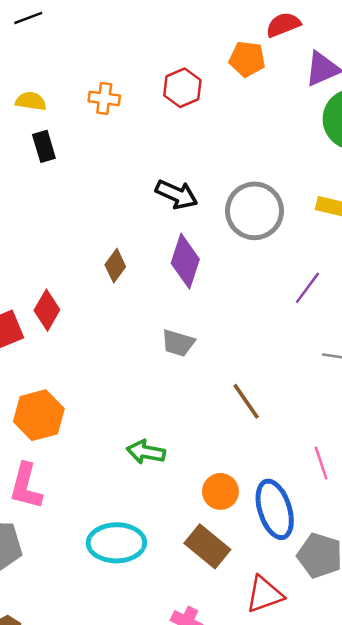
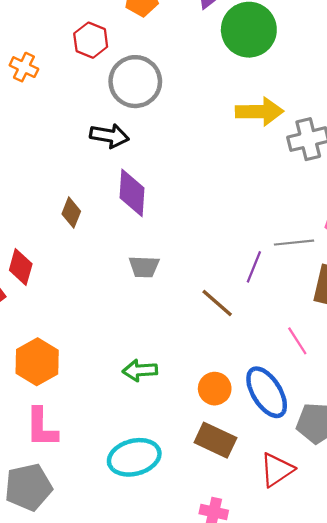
orange cross: (104, 98) -> (24, 67), turned 32
gray circle: (254, 211) -> (135, 82), moved
purple line: (307, 288) -> (254, 267), moved

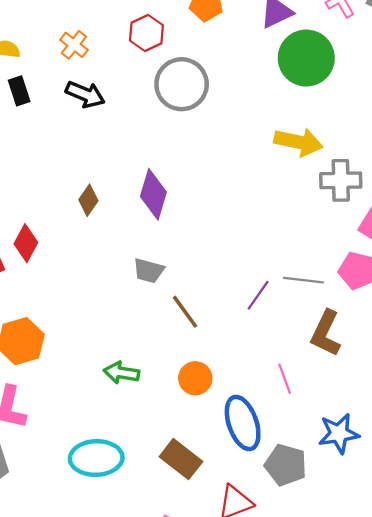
black arrow: (109, 136) -> (85, 94), moved
brown line: (217, 303) -> (185, 312), moved
orange circle: (215, 389) -> (195, 378), moved

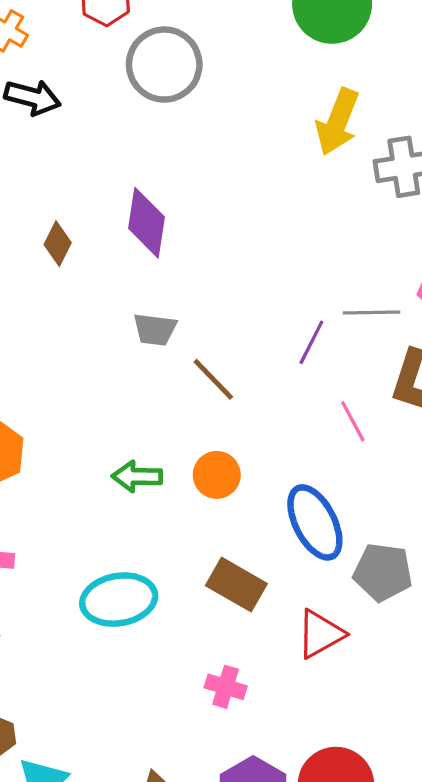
yellow arrow: (298, 142) -> (338, 122), turned 108
orange circle: (195, 378) -> (217, 475), moved
pink line: (285, 379) -> (353, 421), moved

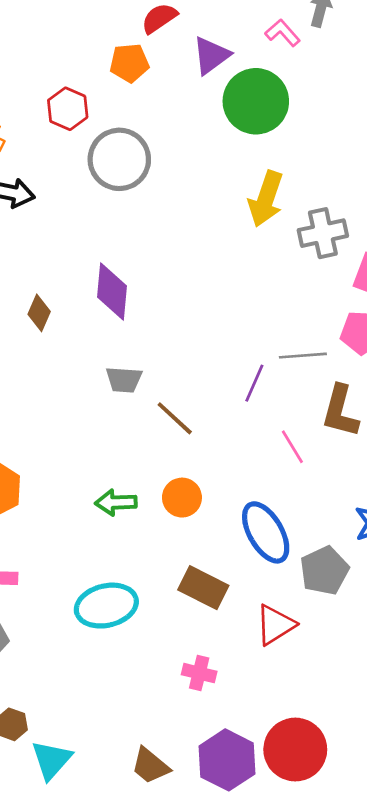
gray pentagon: (383, 572) -> (324, 571), turned -30

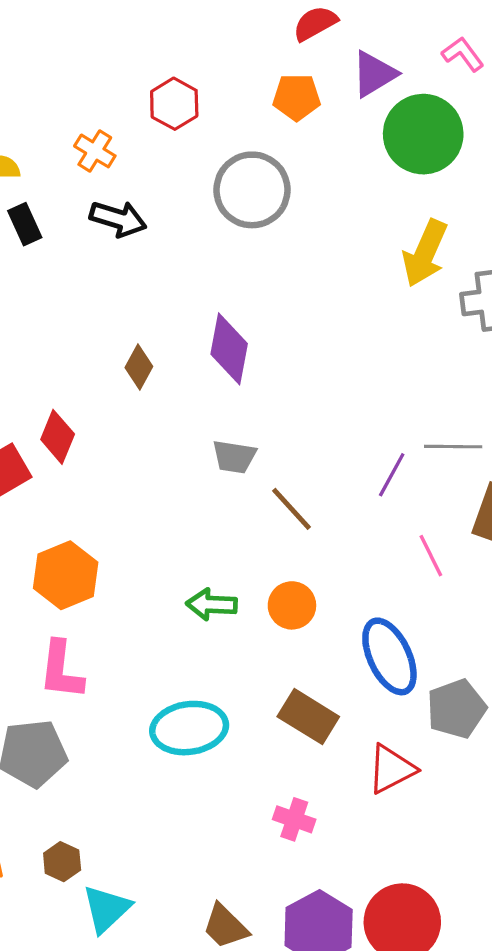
orange pentagon: (129, 63) -> (297, 97), moved
red hexagon: (68, 109) -> (174, 104), moved

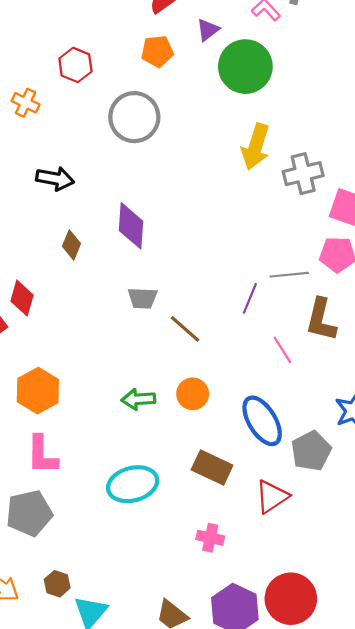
purple triangle: (374, 74) -> (208, 30), size x0.7
black arrow: (118, 219) -> (55, 179), moved

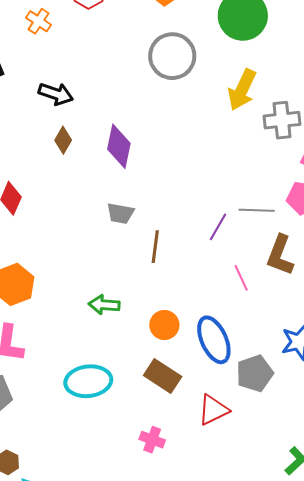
gray circle: (134, 117) -> (172, 56), moved
brown diamond: (72, 245) -> (63, 140), moved
brown line: (185, 329) -> (155, 247), turned 48
orange circle: (193, 394) -> (164, 325), moved

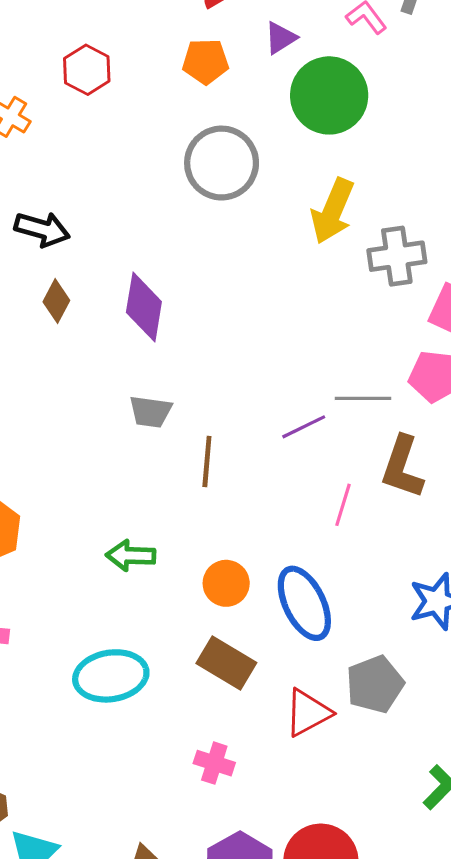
purple line: (218, 227) -> (304, 427), turned 36
pink line: (241, 278) -> (343, 505), turned 44
gray pentagon: (255, 373) -> (375, 684), moved

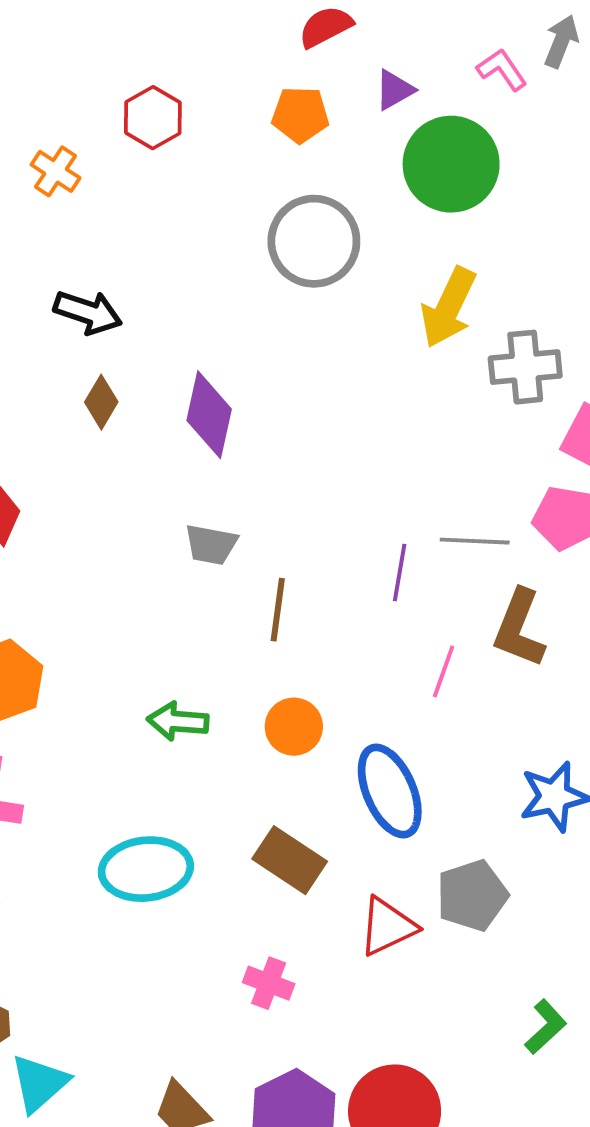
purple line: (304, 427) -> (400, 573), turned -57
orange circle: (226, 583) -> (294, 727), moved

